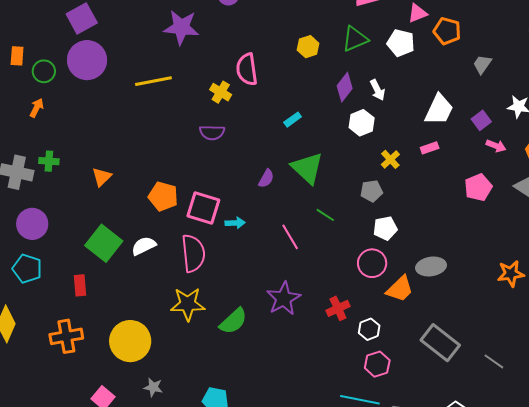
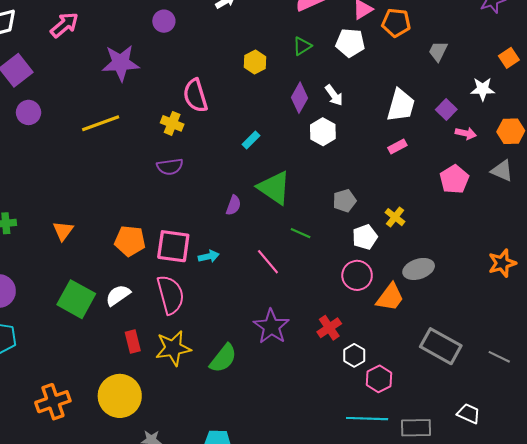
green triangle: (355, 39) -> (302, 46), size x0.7
purple circle: (87, 60) -> (29, 112), size x0.6
yellow cross: (390, 159) -> (395, 217), moved
red rectangle: (80, 285) -> (133, 341), moved
white hexagon: (369, 329) -> (354, 355), moved

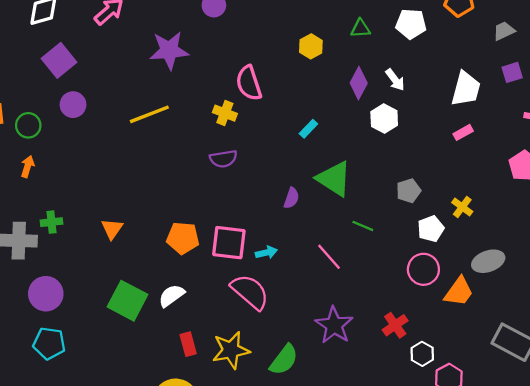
green triangle: (302, 46) -> (360, 28), turned 30
gray trapezoid: (438, 51) -> (504, 31), turned 40
purple square: (446, 110) -> (512, 72), moved, turned 30
pink semicircle: (170, 295) -> (250, 292), moved, turned -33

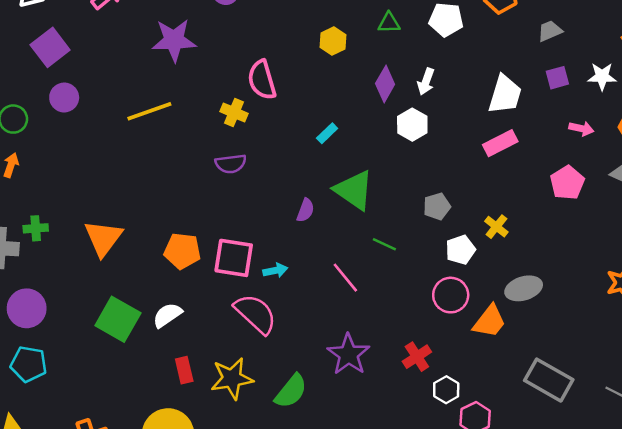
white arrow: (395, 80) -> (426, 82), turned 55
pink rectangle: (463, 132) -> (500, 143), size x1.5
orange triangle: (112, 229) -> (103, 238), size x1.6

